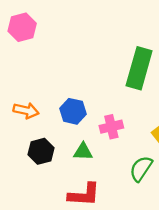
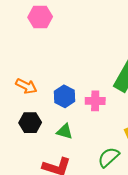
pink cross: (111, 127) -> (95, 101), moved

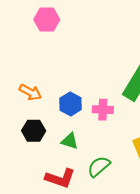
green semicircle: (109, 157) -> (99, 167), moved

